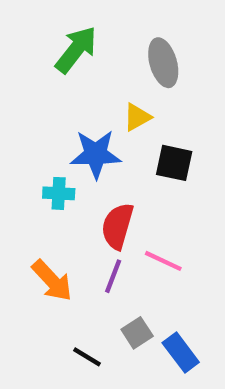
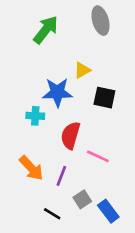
gray ellipse: (163, 63) -> (101, 21), moved
purple line: (113, 276) -> (61, 176), moved

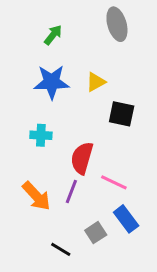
green arrow: (46, 30) -> (53, 35), size x0.6
blue star: (57, 92) -> (52, 82), moved
purple line: (61, 176) -> (71, 192), moved
blue rectangle: (108, 211) -> (126, 219), moved

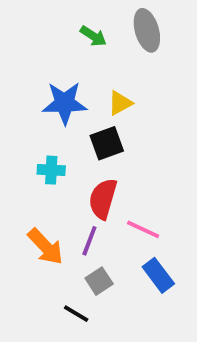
green arrow: (53, 35) -> (93, 36), moved, turned 85
black square: (122, 114) -> (107, 143), moved, turned -32
gray square: (96, 233) -> (99, 281), moved

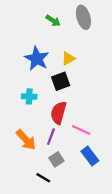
blue star: (65, 103) -> (37, 59), turned 30

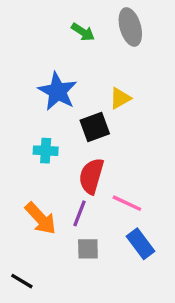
yellow triangle: (68, 59) -> (120, 98), moved
gray square: (56, 159) -> (88, 249), turned 32
black line: (43, 178) -> (22, 281), moved

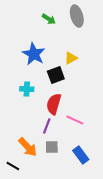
orange arrow: (41, 218) -> (28, 147), moved
blue rectangle: (140, 244) -> (81, 155), moved

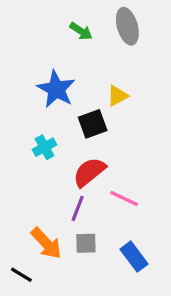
cyan cross: (27, 89) -> (45, 147), turned -32
red semicircle: (54, 104) -> (89, 172), turned 35

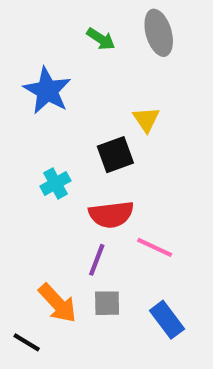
blue star: (56, 89) -> (47, 91), moved
yellow triangle: (117, 96) -> (146, 119), turned -35
red semicircle: (89, 172) -> (111, 214), turned -148

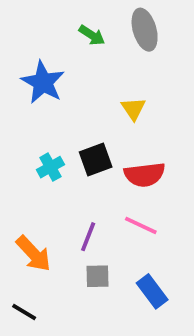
black square: (115, 155) -> (96, 160), moved
red semicircle: (111, 214) -> (145, 175), moved
orange arrow: (58, 303) -> (34, 254), moved

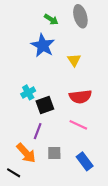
blue star: (43, 82) -> (43, 45), moved
black square: (96, 160) -> (45, 105), moved
purple line: (88, 237) -> (38, 131), moved
orange arrow: (34, 254) -> (26, 153), moved

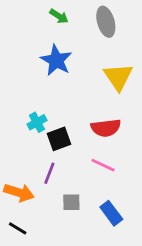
green arrow: (51, 19) -> (59, 16), moved
yellow triangle: (74, 60) -> (118, 77), moved, size x1.6
orange arrow: (26, 153) -> (19, 193), moved, turned -30

